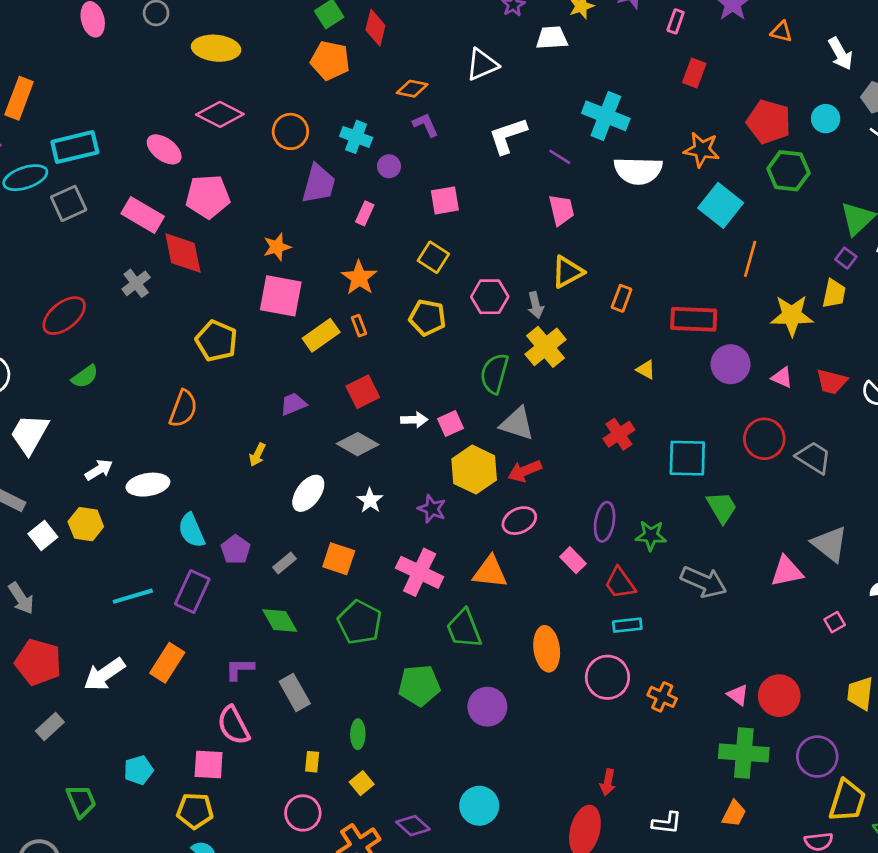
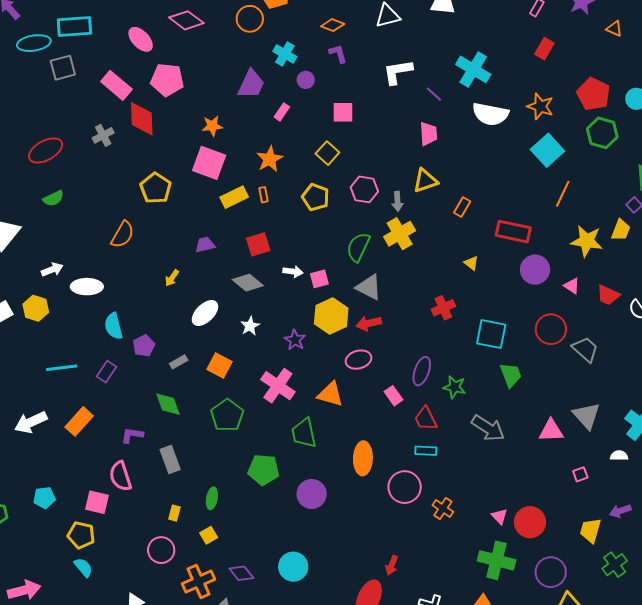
orange circle: (290, 131) -> (250, 19), moved
purple rectangle: (192, 592) -> (106, 372), size x0.7

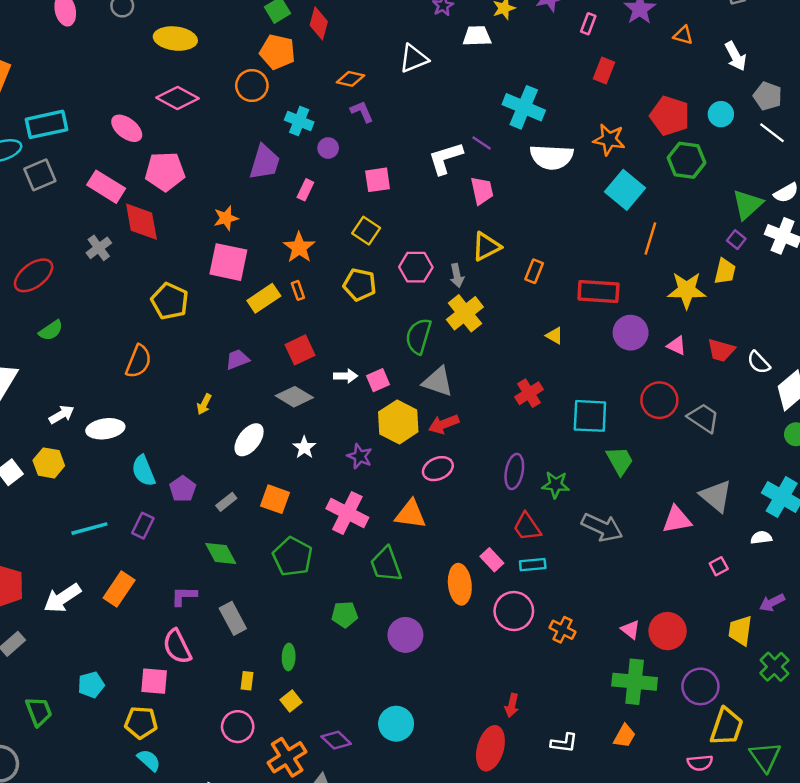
white L-shape: (398, 72) -> (446, 158), moved
pink rectangle: (393, 396) -> (492, 560), moved
green pentagon: (264, 470) -> (345, 615), size x0.7

